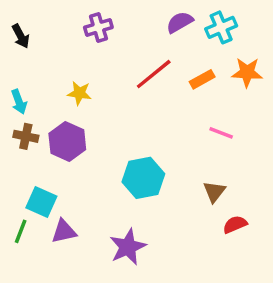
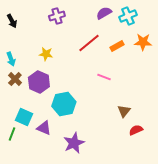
pink line: (221, 133) -> (104, 77), moved
brown cross: (26, 136) -> (15, 79), turned 32
cyan hexagon: (143, 178) -> (64, 104), moved
purple triangle: (64, 231) -> (44, 128), moved, turned 35

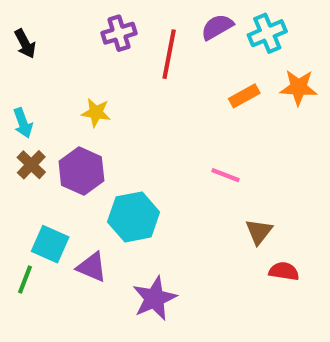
red line: (89, 43) -> (169, 54), moved, turned -40
pink line: (104, 77) -> (225, 175), moved
red semicircle: (136, 130) -> (284, 271), turned 32

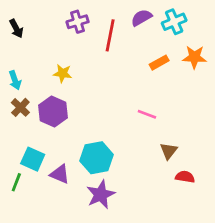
cyan hexagon: (134, 217) -> (97, 158), moved

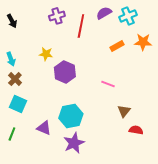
purple hexagon: (53, 112) -> (65, 72), moved
cyan square: (33, 159) -> (18, 104), moved

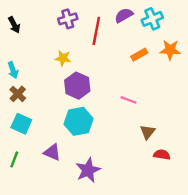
yellow star: (46, 54) -> (63, 58), moved
cyan hexagon: (71, 116) -> (78, 121), moved

